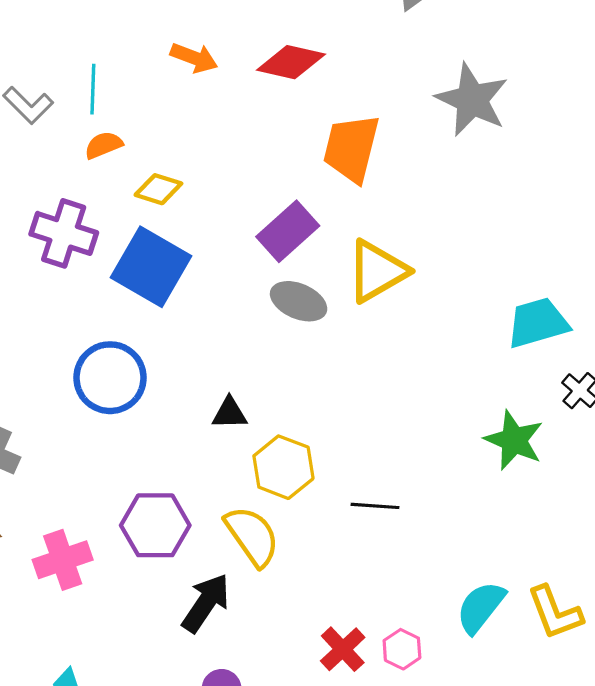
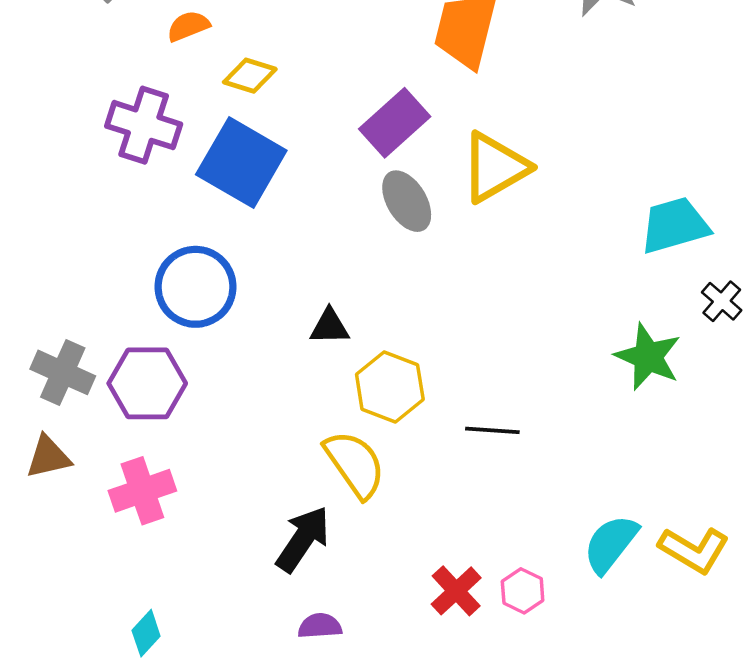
gray ellipse: (299, 301) -> (407, 201), turned 36
purple hexagon: (155, 525) -> (147, 383), moved
yellow L-shape: (555, 613) -> (694, 550), turned -38

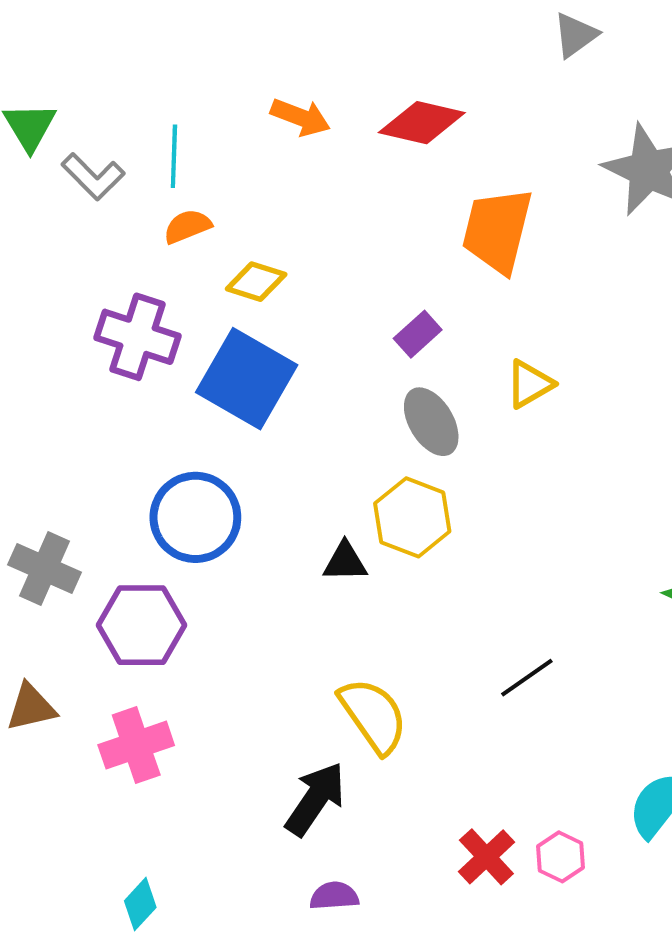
purple rectangle: (395, 123) -> (418, 334), size x0.6
yellow triangle: (495, 167) -> (530, 384), size x0.6
gray cross: (63, 372) -> (45, 569), moved
yellow hexagon: (390, 387) -> (412, 517), moved
black line: (492, 430) -> (527, 678), turned -39

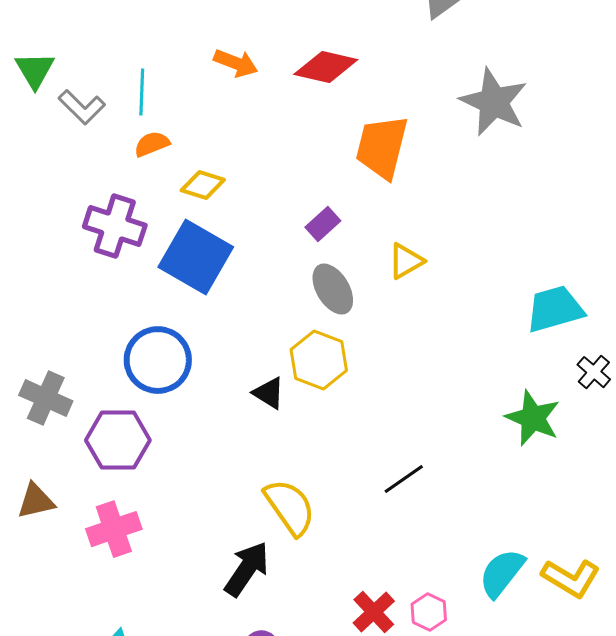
black triangle: (345, 562) -> (269, 393), turned 33

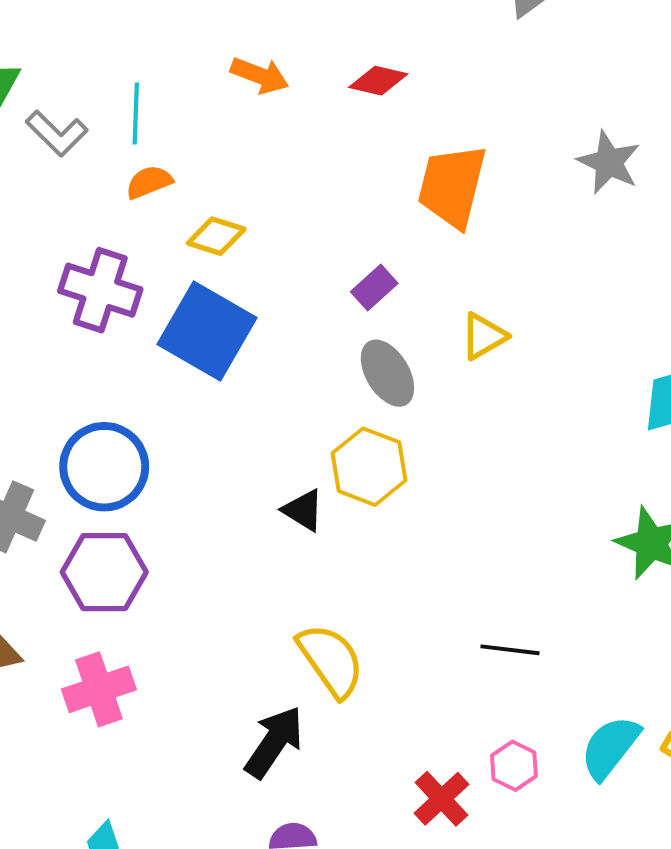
red diamond: (326, 67) -> (378, 81), size x0.7
gray star: (494, 102) -> (609, 162), moved, size x0.7
blue circle: (158, 360) -> (104, 467), moved
black line: (404, 479) -> (510, 650), moved, turned 42
pink hexagon: (429, 612) -> (514, 766), moved

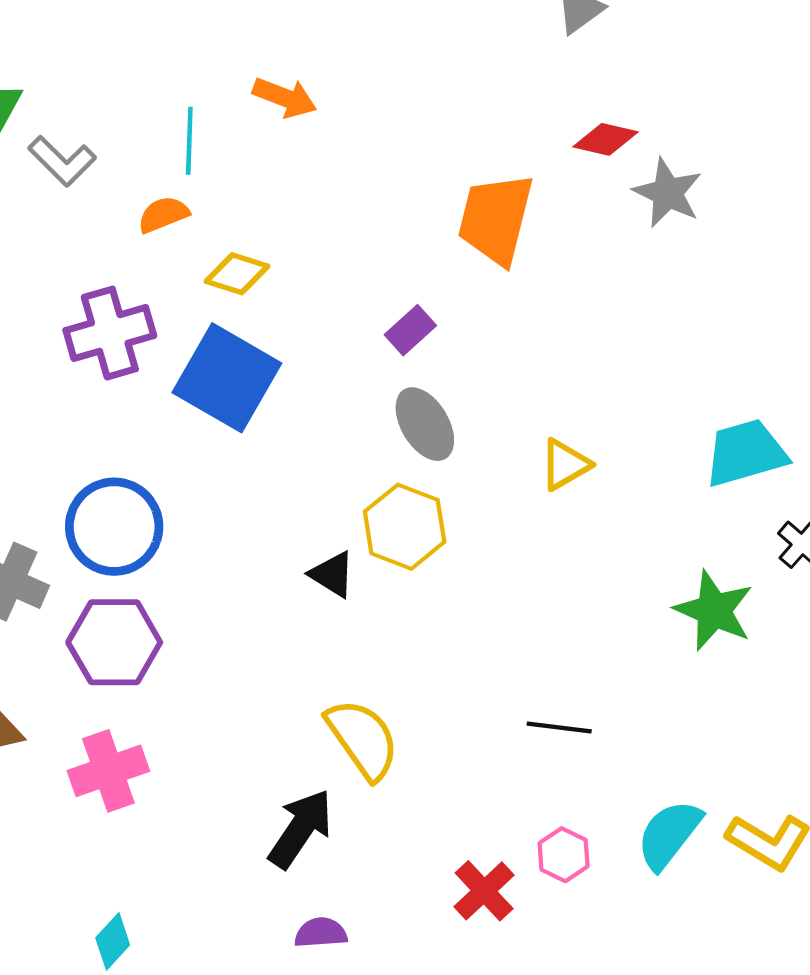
red diamond: (378, 81) -> (605, 139), moved
cyan line: (136, 114) -> (189, 141), moved
purple cross: (100, 290) -> (110, 333), turned -34
yellow triangle: (484, 336) -> (565, 465), moved

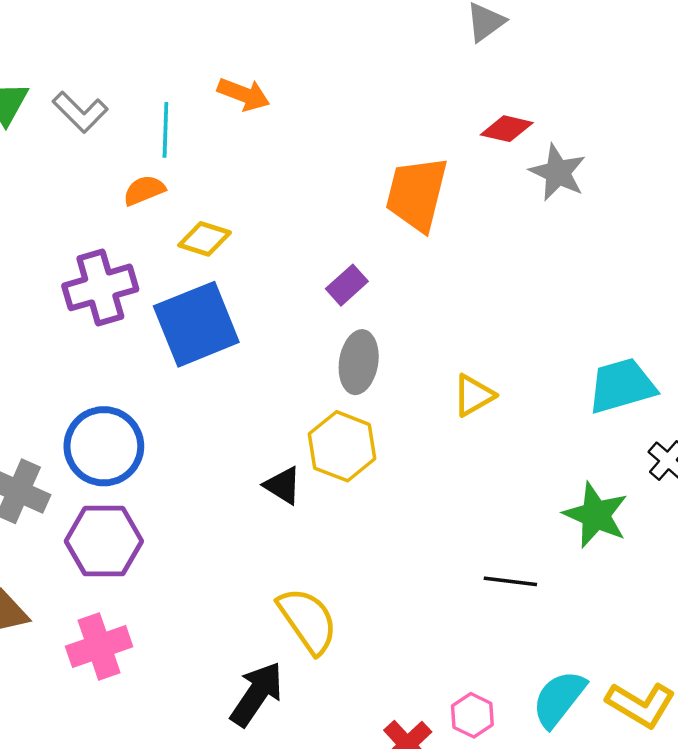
gray L-shape: (62, 161) -> (80, 112), moved
blue square: (227, 378) -> (196, 324), turned 38
gray ellipse: (425, 424) -> (359, 362), turned 40
black line: (559, 728) -> (510, 581), moved

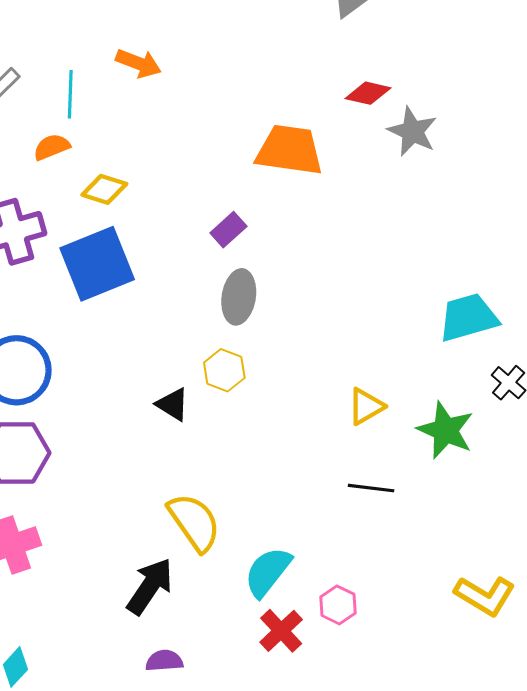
orange trapezoid: (417, 194) -> (289, 150), turned 84
yellow triangle: (474, 395) -> (366, 406), moved
yellow hexagon: (342, 446) -> (224, 370), size x0.7
cyan semicircle: (559, 699) -> (268, 572), moved

